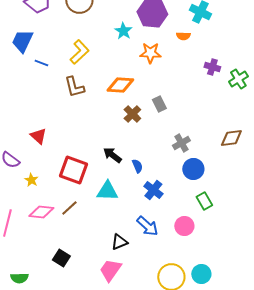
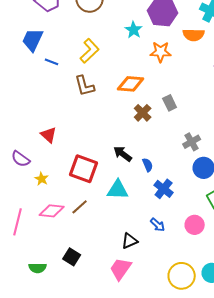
orange semicircle: (183, 36) -> (194, 35), size x1.5
blue arrow: (147, 226) -> (158, 225), size x0.7
green semicircle: (19, 278) -> (38, 268), moved

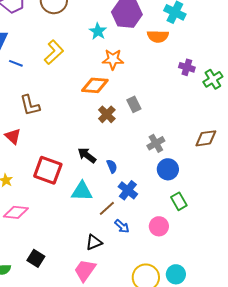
orange star: (161, 52) -> (113, 59), moved
brown L-shape: (85, 86) -> (30, 105), moved
brown line: (80, 207) -> (107, 208), moved

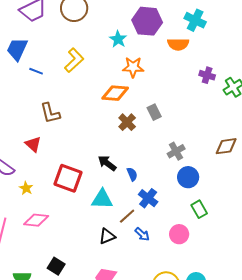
black triangle: (94, 242) -> (107, 236), moved

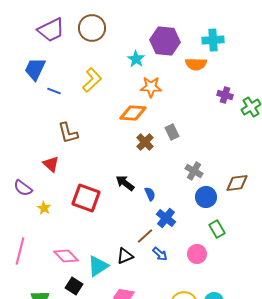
cyan cross: (195, 20) -> (213, 40), turned -30
brown diamond: (226, 146) -> (237, 183), moved
gray cross: (176, 151) -> (194, 171), turned -30
cyan triangle: (102, 199) -> (98, 266), moved, turned -35
pink diamond: (36, 220) -> (66, 256), moved, turned 40

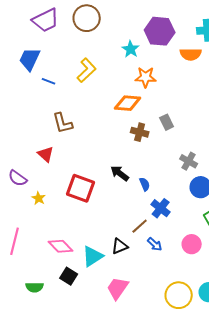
brown cross: (145, 142) -> (140, 132), turned -30

